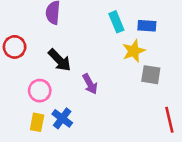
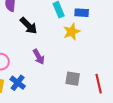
black arrow: (60, 60) -> (29, 26), moved
gray square: (151, 75) -> (73, 79), moved

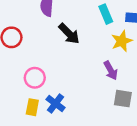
purple arrow: (39, 57) -> (111, 70), moved

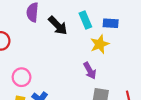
black arrow: (69, 34) -> (58, 25), moved

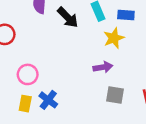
purple arrow: (90, 71) -> (103, 67), turned -70

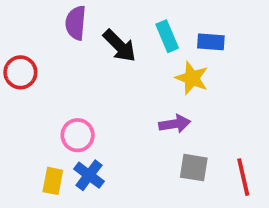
yellow star: (114, 38) -> (192, 78), turned -30
pink circle: (28, 74) -> (78, 135), moved

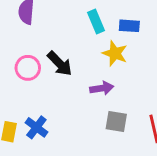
black arrow: (119, 46) -> (60, 64), moved
pink circle: (78, 135) -> (28, 68), moved

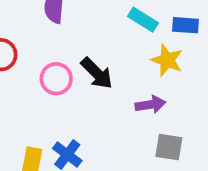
cyan rectangle: (96, 21) -> (143, 20), turned -35

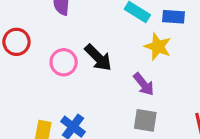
purple arrow: (150, 105) -> (144, 84), turned 60
gray square: (169, 147) -> (145, 120), moved

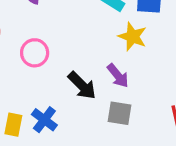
black arrow: (98, 58) -> (82, 85), moved

